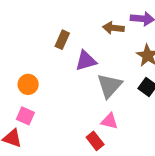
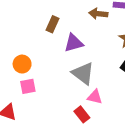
gray triangle: (109, 86) -> (83, 73), moved, turned -35
pink square: (25, 116) -> (28, 86), moved, turned -35

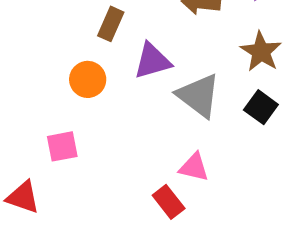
orange circle: (22, 64) -> (88, 79), moved
gray triangle: (83, 73) -> (199, 96), moved

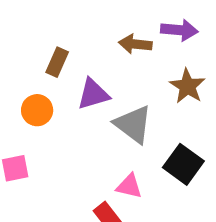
black square: (261, 107) -> (183, 164), moved, size x1.4

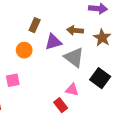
brown arrow: (135, 44) -> (75, 30), moved

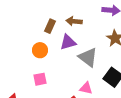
brown arrow: (75, 30) -> (74, 21), moved
pink square: (13, 80) -> (40, 79), moved

